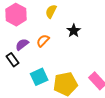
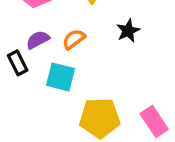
cyan square: (39, 77) -> (60, 77), moved, turned 30

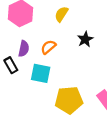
purple semicircle: (38, 40) -> (24, 49), turned 133

